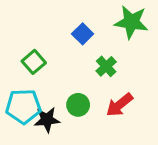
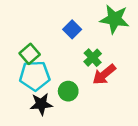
red arrow: (119, 105) -> (104, 74), moved
cyan pentagon: (23, 106) -> (35, 76), moved

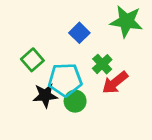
cyan pentagon: (35, 76) -> (65, 80), moved
black star: (41, 104) -> (45, 95), moved

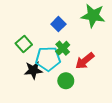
green cross: (102, 64) -> (63, 48), moved
green circle: (75, 101) -> (66, 81), moved

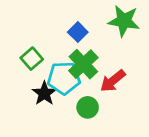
green cross: (63, 48) -> (83, 64), size x1.5
black star: (33, 70) -> (44, 93), turned -30

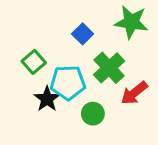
green cross: (83, 64) -> (109, 68), moved
red arrow: (113, 81) -> (134, 93), moved

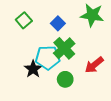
green square: (34, 62) -> (24, 20), moved
green cross: (109, 68) -> (64, 48), moved

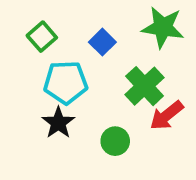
green cross: (64, 48) -> (145, 86), moved
cyan pentagon: (48, 58) -> (66, 82), moved

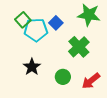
cyan pentagon: (66, 82) -> (36, 30), moved
red arrow: (167, 115) -> (91, 81), moved

